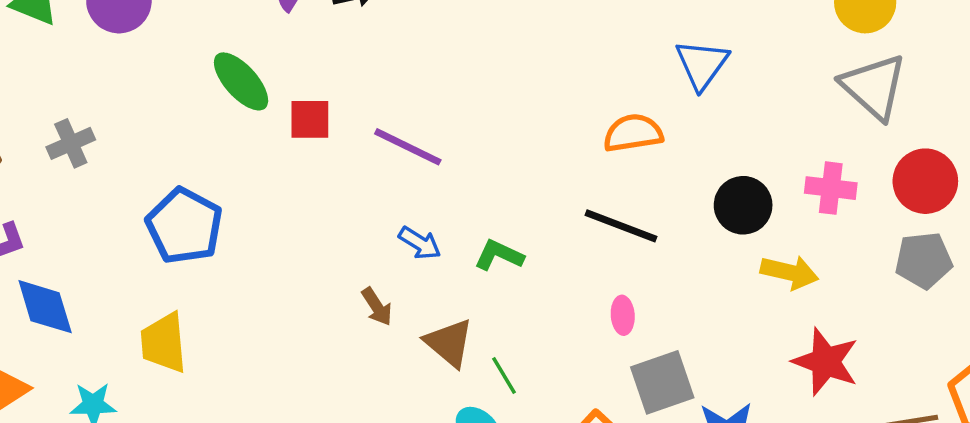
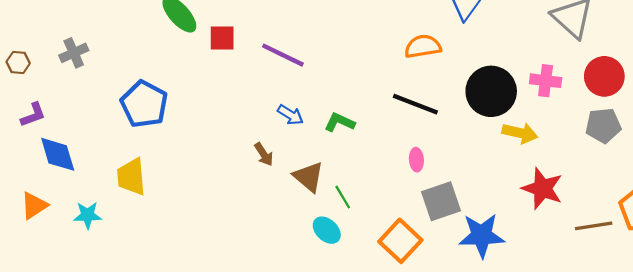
black circle: (743, 205) -> (491, 91), size x1.4

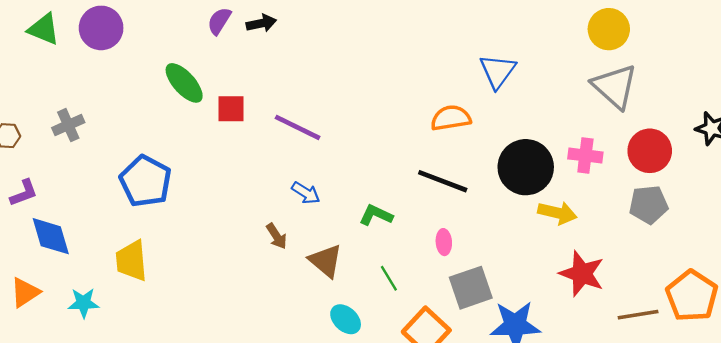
green L-shape: (340, 122) -> (376, 215), moved
green line: (343, 197) -> (389, 278), moved

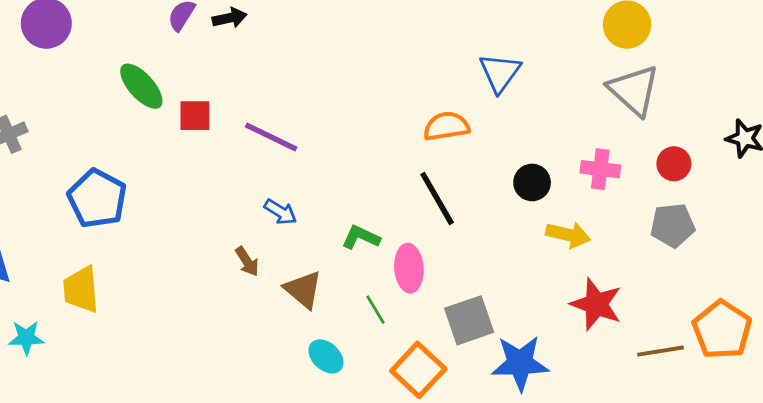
red circle: (650, 151) -> (674, 164), size x0.7
black circle: (526, 167) -> (532, 182), size x0.6
black line: (443, 181) -> (437, 199), turned 39
pink ellipse: (444, 242) -> (409, 268), moved, size x1.6

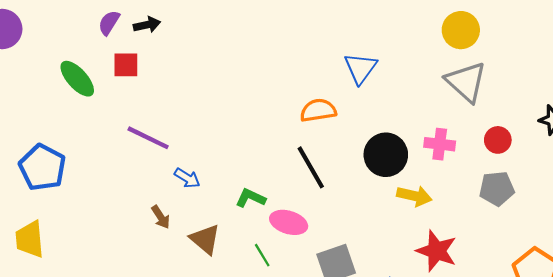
red square: (195, 116) -> (126, 65), moved
purple line: (271, 137) -> (148, 138), moved
black circle: (532, 182) -> (386, 155), size x1.5
pink ellipse: (409, 268) -> (289, 222), turned -69

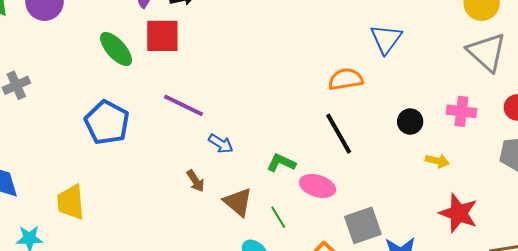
red square: (126, 65) -> (162, 36), size x1.4
black circle: (386, 155) -> (410, 122), size x0.6
blue pentagon: (42, 167) -> (107, 123), moved
yellow arrow: (414, 196) -> (437, 161), size x0.7
green line: (262, 255) -> (278, 217), moved

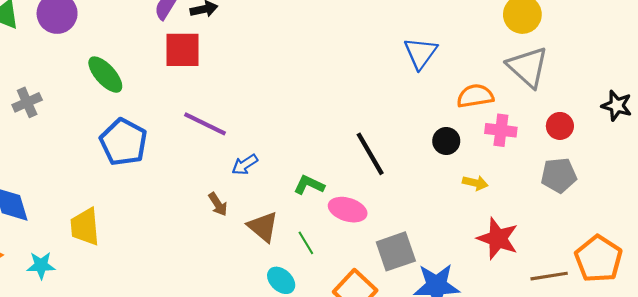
green ellipse: (116, 49) -> (105, 75), moved
orange semicircle: (346, 79) -> (475, 96), moved
blue arrow: (221, 144) -> (245, 165), turned 115

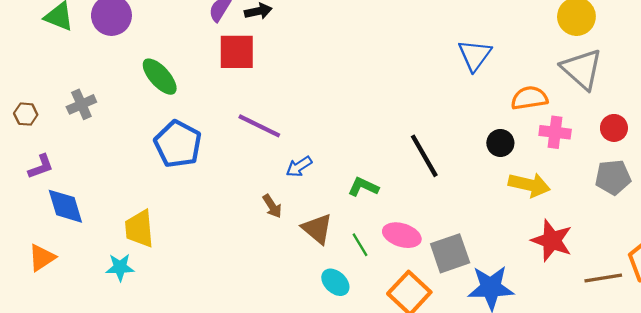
yellow arrow: (475, 183) -> (529, 185), size x1.6
pink ellipse: (348, 210) -> (402, 235), moved
cyan star: (41, 265) -> (120, 267), moved

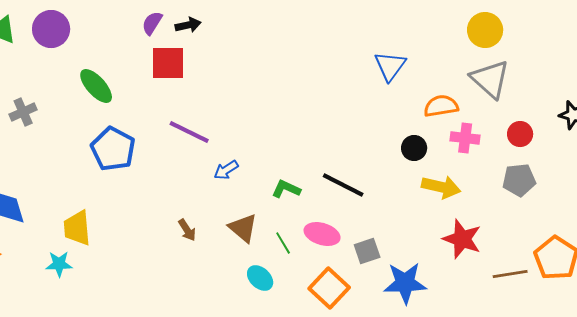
black line: (424, 156) -> (343, 185), moved, turned -33
brown arrow: (272, 206) -> (187, 230), moved
gray square: (450, 253) -> (367, 251), size x0.7

